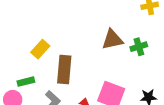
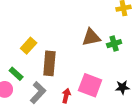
green rectangle: (26, 82) -> (16, 74), turned 56

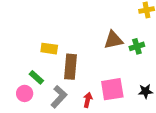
yellow rectangle: (29, 46) -> (49, 49), turned 56
pink square: (90, 85) -> (112, 89), turned -30

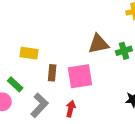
brown rectangle: (71, 67) -> (52, 73), size x0.6
pink square: (112, 89) -> (80, 76), moved

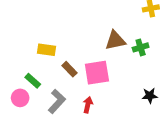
brown rectangle: (52, 73) -> (69, 69), turned -49

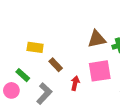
pink square: (97, 73) -> (100, 71), moved
red arrow: (88, 105) -> (75, 83), moved

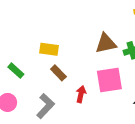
yellow rectangle: (35, 47) -> (49, 49), moved
green rectangle: (23, 75) -> (16, 71), moved

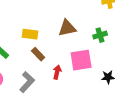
brown triangle: (106, 43) -> (67, 28), moved

